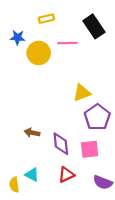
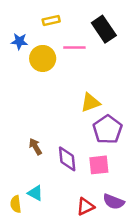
brown arrow: (32, 133) -> (35, 147), turned 48
red triangle: (66, 175) -> (85, 207), moved

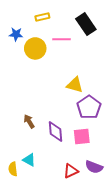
yellow triangle: (90, 103) -> (75, 85), turned 36

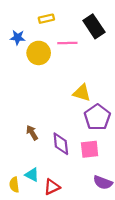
red triangle: (71, 171) -> (52, 187), moved

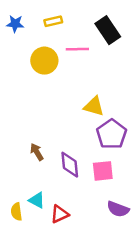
blue star: (18, 37) -> (15, 24), moved

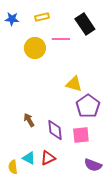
red triangle: (60, 214) -> (48, 158), moved

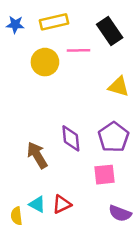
yellow rectangle: (42, 17) -> (54, 22), size x1.5
yellow triangle: (74, 84) -> (119, 87), moved
brown arrow: (29, 120) -> (37, 155), size x1.5
purple diamond: (55, 130) -> (71, 138), moved

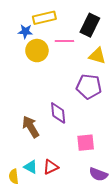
blue star: (15, 25) -> (25, 31), moved
black rectangle: (110, 31) -> (90, 25), turned 60
yellow triangle: (119, 87) -> (97, 56), moved
purple pentagon: (114, 137) -> (89, 87), moved, turned -30

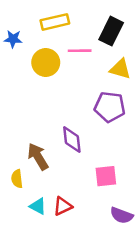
blue star: (25, 31) -> (13, 39), moved
yellow semicircle: (14, 176) -> (17, 179), moved

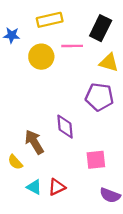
yellow semicircle: (17, 179) -> (15, 162), turned -35

